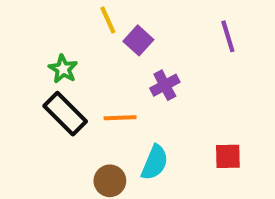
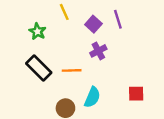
purple line: (228, 36) -> (118, 19), moved
purple square: (138, 40) -> (93, 24), moved
green star: (63, 69) -> (37, 31), moved

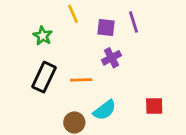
purple square: (93, 24) -> (106, 28), turned -35
black rectangle: (39, 68) -> (44, 77), turned 70
cyan semicircle: (92, 97) -> (105, 110), turned 30

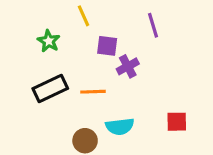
purple square: (106, 28) -> (107, 46), moved
black rectangle: (44, 77) -> (50, 89), turned 40
cyan semicircle: (105, 110) -> (120, 126), turned 30

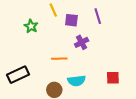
purple square: (107, 46) -> (71, 20), moved
black rectangle: (50, 89) -> (18, 75), moved

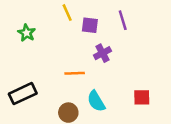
green star: (31, 26) -> (27, 33), moved
cyan semicircle: (77, 81) -> (96, 101), turned 66

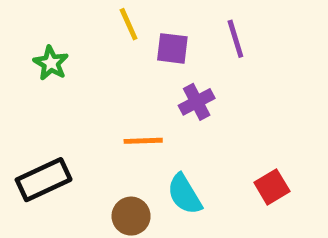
red square: (142, 97) -> (272, 187), turned -30

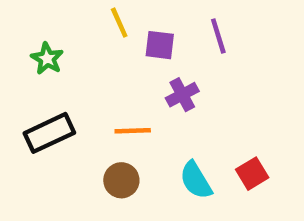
black rectangle: (44, 180) -> (49, 133), moved
cyan semicircle: (184, 194) -> (196, 180), moved
brown circle: (131, 216) -> (121, 180), moved

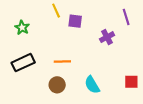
purple line: (218, 36) -> (126, 17), moved
purple cross: (182, 95) -> (107, 37), moved
red square: (252, 174) -> (131, 82), moved, turned 32

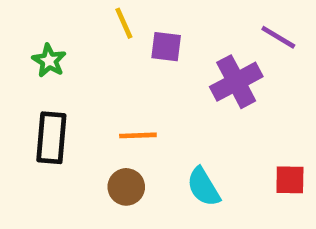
purple line: (126, 17) -> (278, 37), turned -42
purple cross: (107, 37) -> (236, 82), size x1.5
black rectangle: (23, 63) -> (51, 138), turned -60

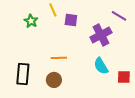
green star: (49, 61) -> (31, 21), moved
black rectangle: (51, 138) -> (23, 74), moved
cyan semicircle: (203, 187) -> (101, 66), moved

